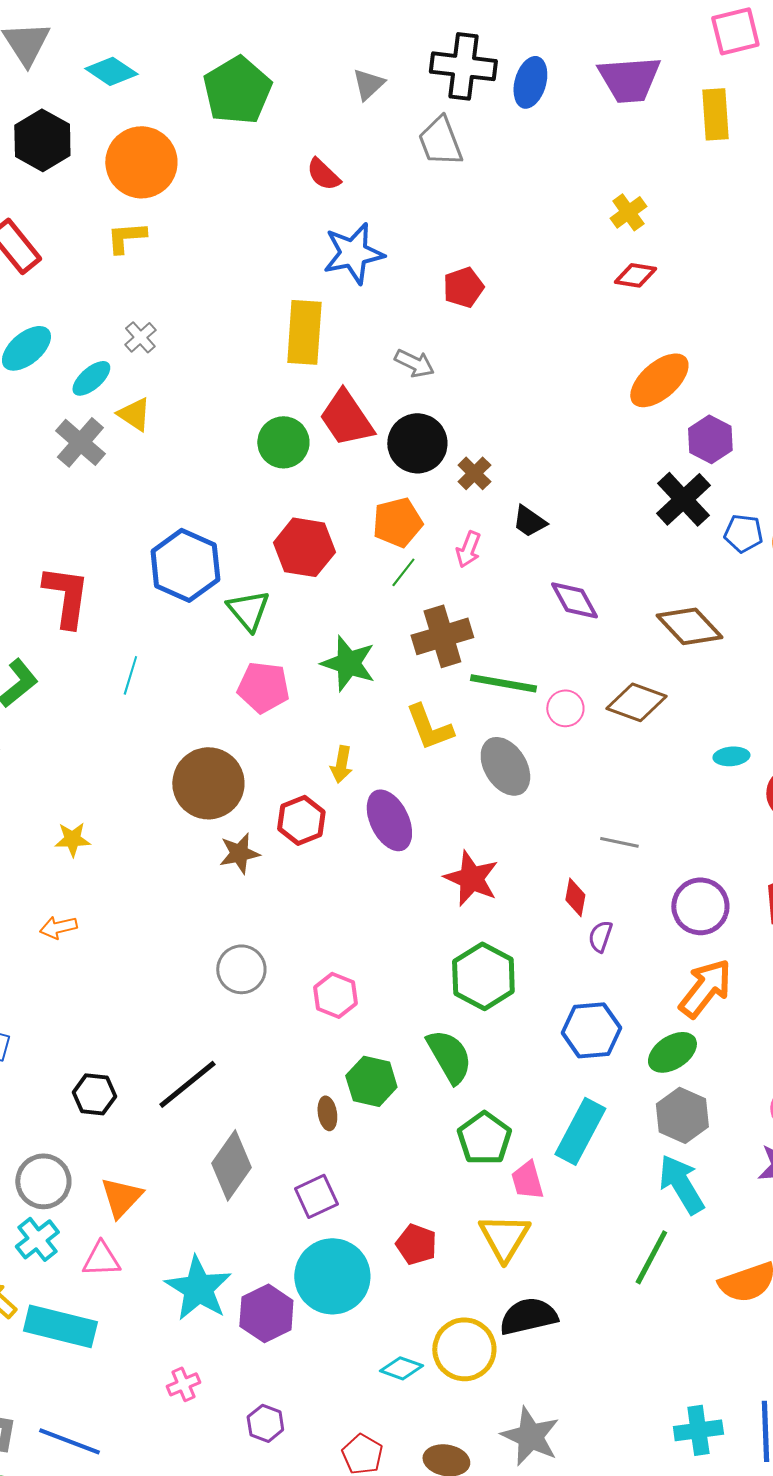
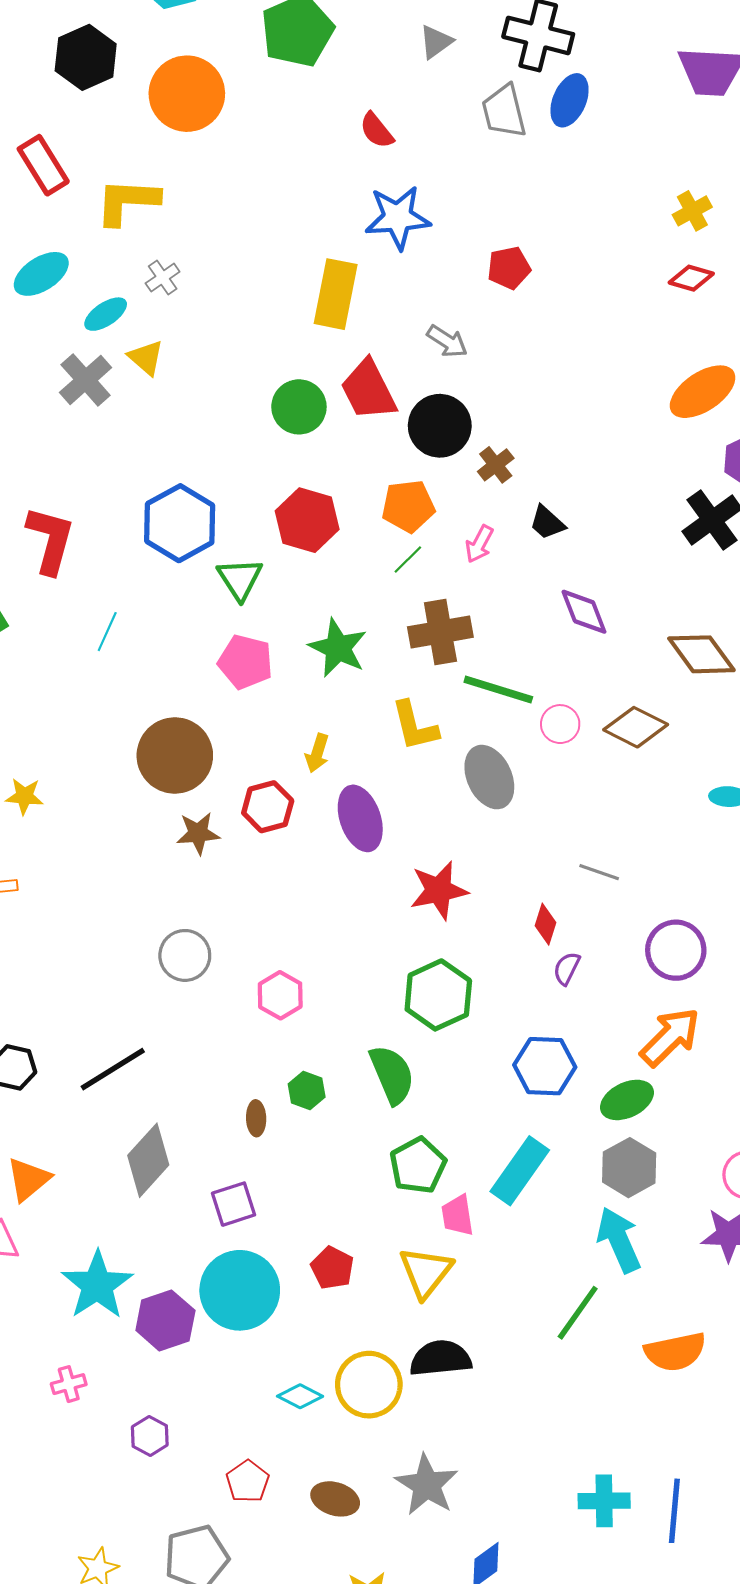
blue ellipse: (530, 82) -> (570, 100), moved
yellow L-shape: (126, 237) -> (127, 201), moved, size x1.5
red star: (471, 878) -> (439, 890), turned 30
green hexagon: (371, 1081) -> (307, 1090), size x0.7

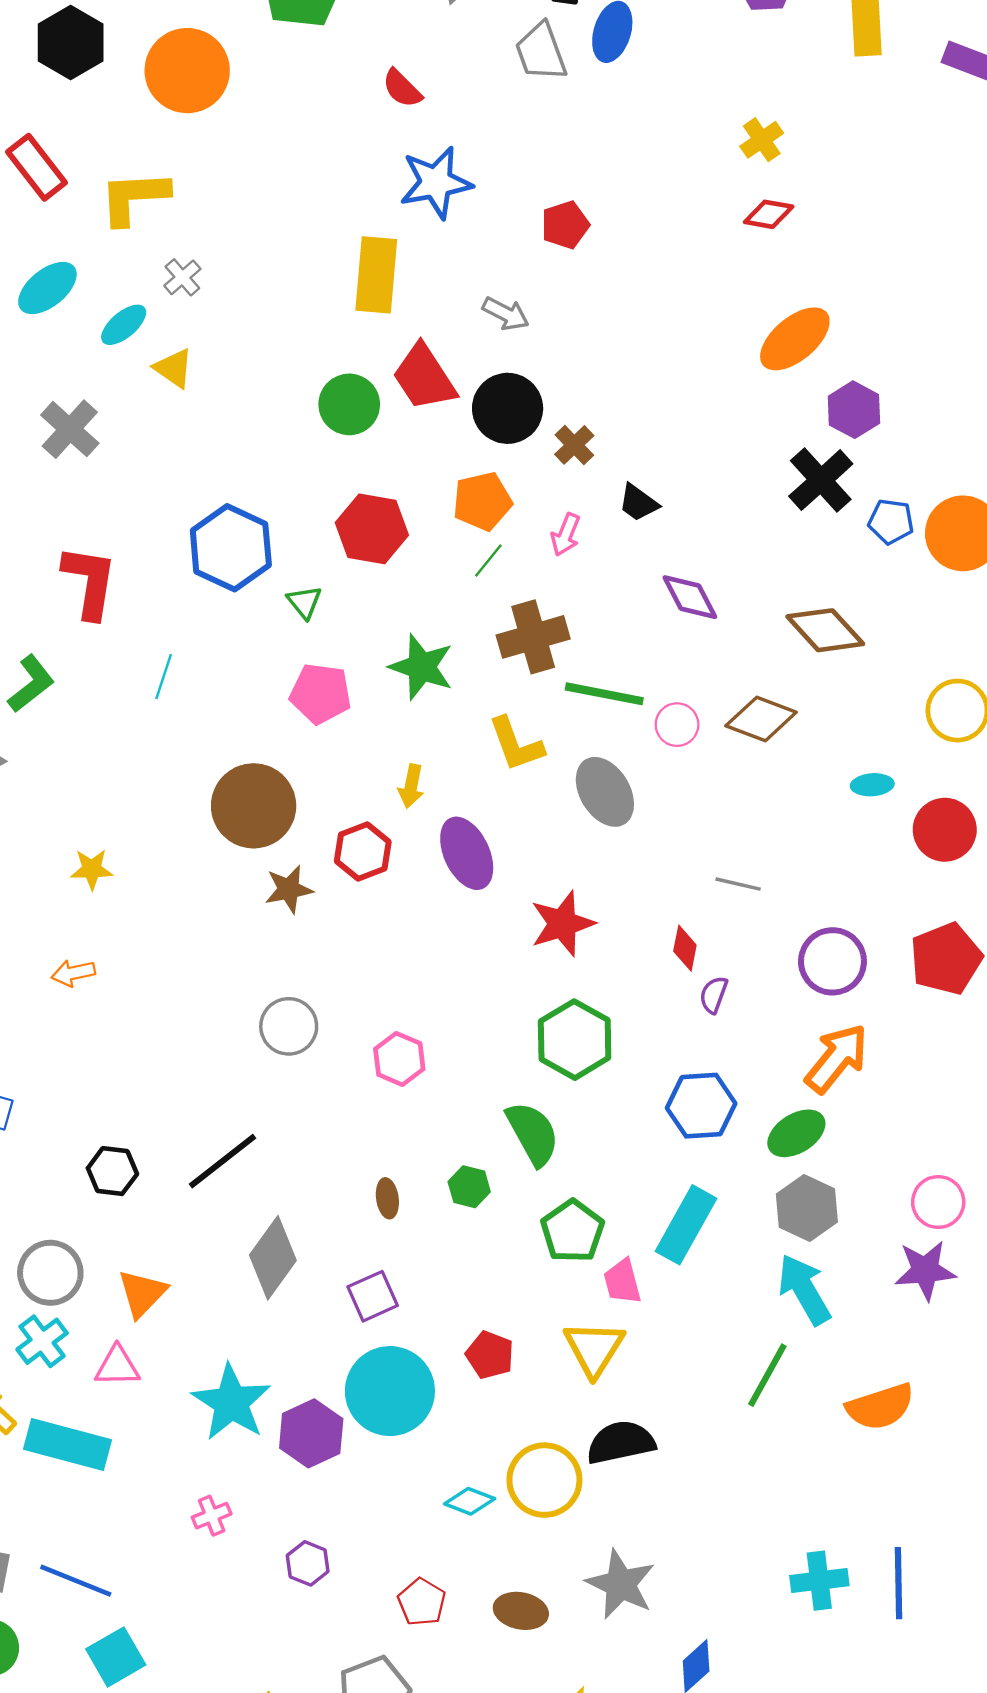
gray cross: (86, 380) -> (70, 429), moved
green triangle: (240, 579) -> (304, 602), size x0.7
green hexagon: (307, 1090) -> (469, 1187), moved

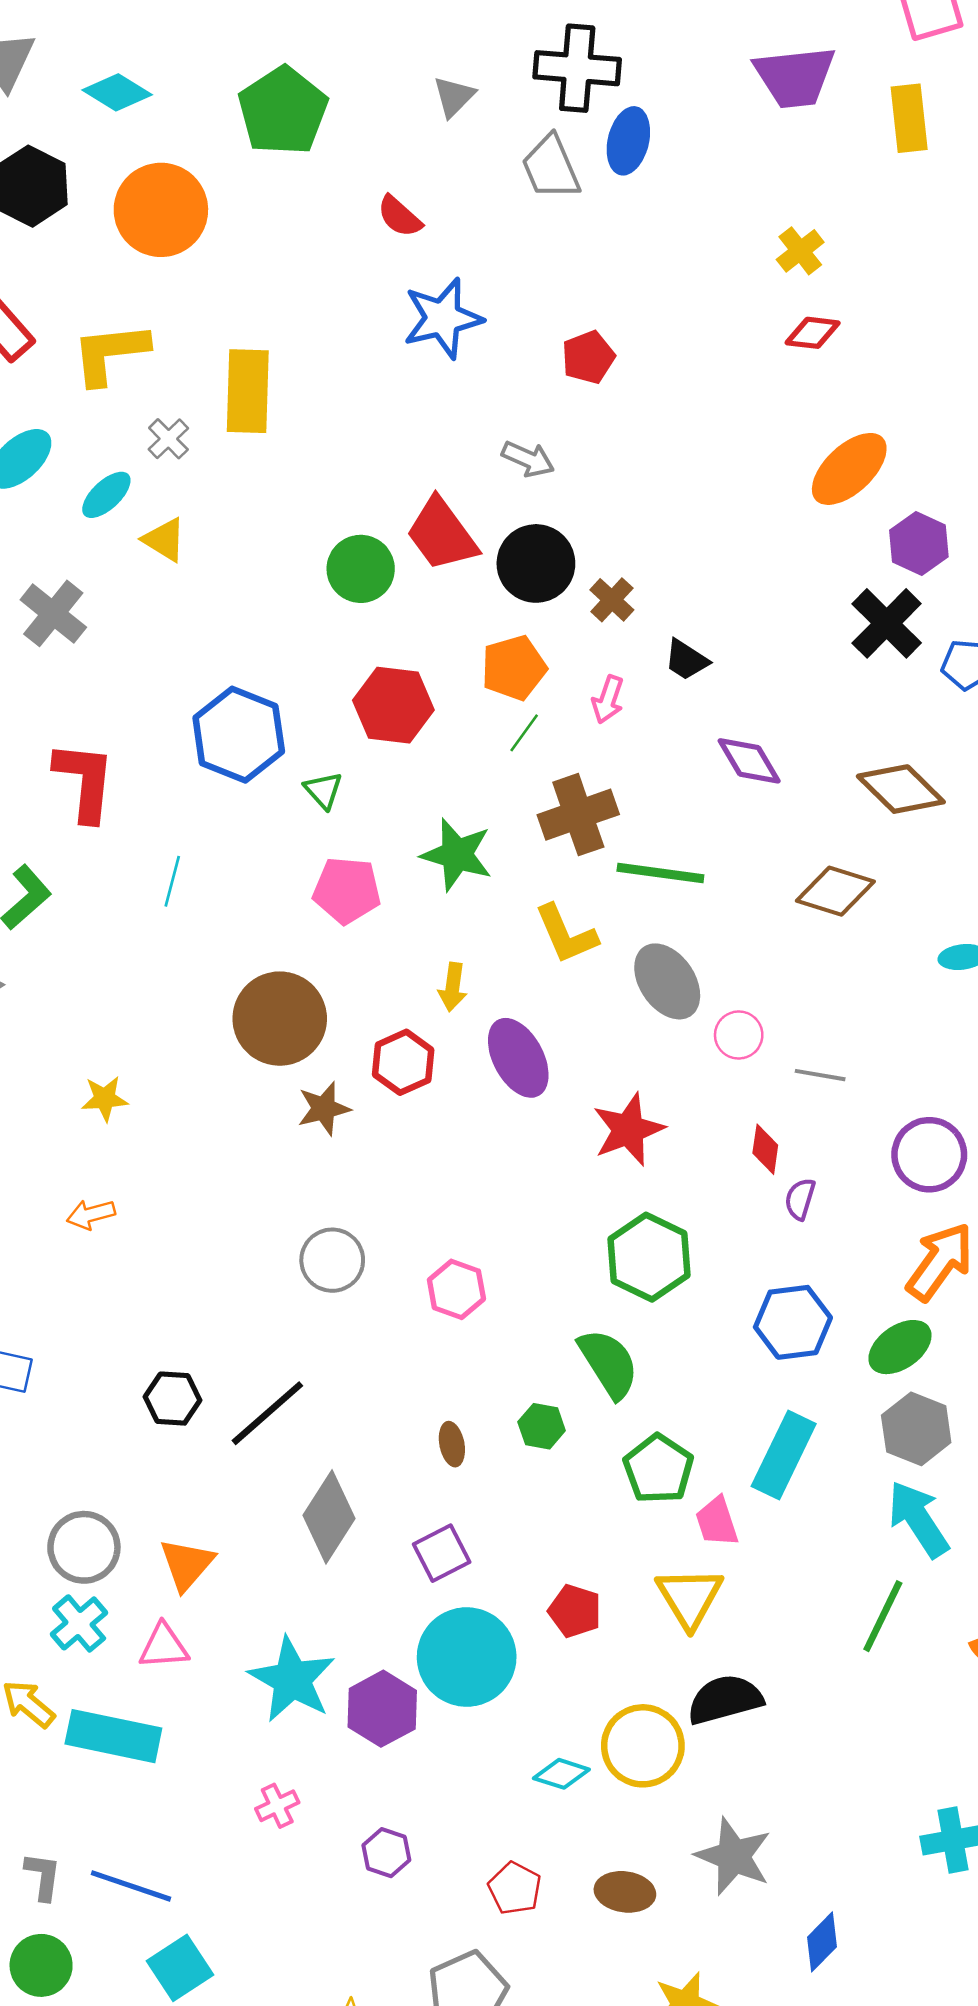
yellow rectangle: (376, 275) -> (248, 391), moved
pink circle: (677, 725) -> (739, 1035), moved
black hexagon: (112, 1171) -> (173, 1399), moved

